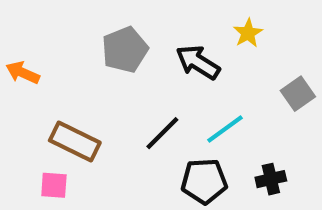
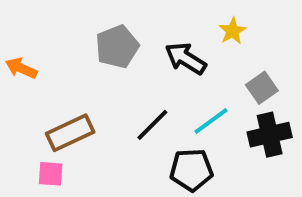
gray square: (298, 94) -> (262, 88), moved
brown rectangle: (75, 141) -> (70, 133), turned -51
black cross: (271, 179) -> (270, 135), moved, size x1.5

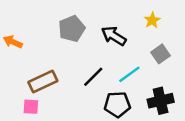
yellow star: (232, 31) -> (152, 20), moved
black cross: (270, 135) -> (161, 101), moved

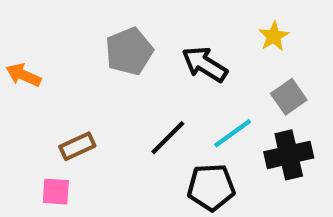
brown rectangle: (43, 82) -> (77, 146), size x0.7
black cross: (161, 101) -> (289, 155), moved

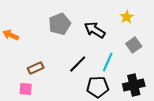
cyan line: (233, 133) -> (108, 62), turned -30
black cross: (289, 155) -> (134, 85), moved

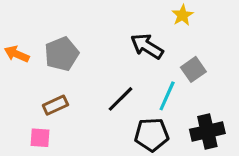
yellow star: (127, 17) -> (183, 15), moved
gray pentagon: (60, 24) -> (62, 54), moved
gray square: (134, 45) -> (193, 69), moved

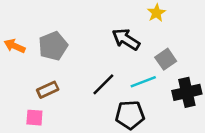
cyan line: (167, 96) -> (143, 82), turned 45
black cross: (207, 131) -> (187, 92), moved

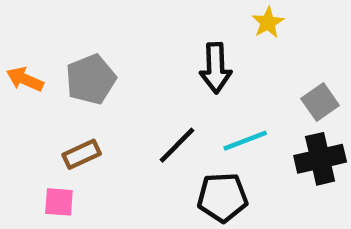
black arrow: (126, 39) -> (216, 68), turned -124
gray square: (166, 59) -> (320, 102), moved

